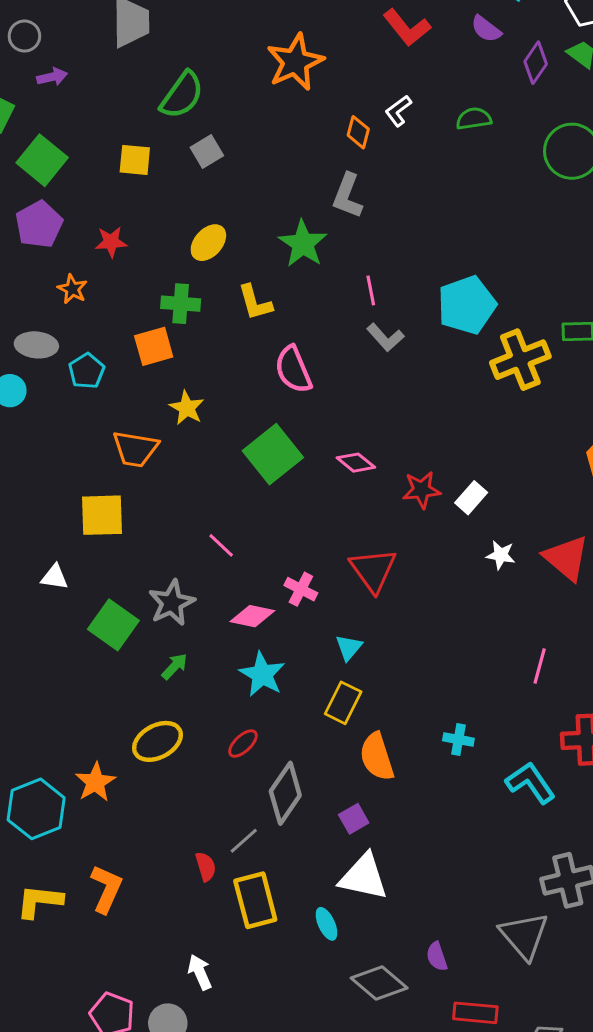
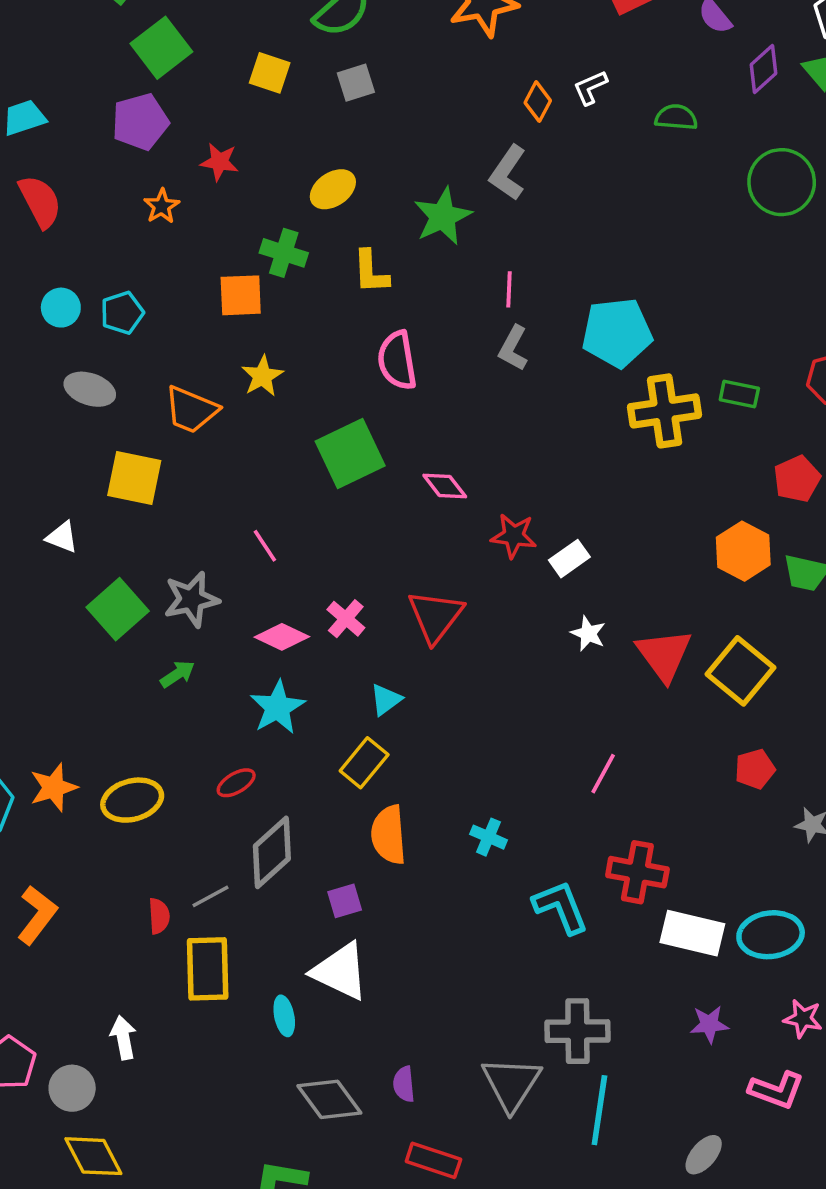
gray L-shape: (385, 337) -> (513, 348), turned 57
gray ellipse: (36, 345) -> (90, 389), moved
cyan pentagon: (87, 371) -> (122, 313), moved
yellow ellipse: (158, 741) -> (132, 800), moved

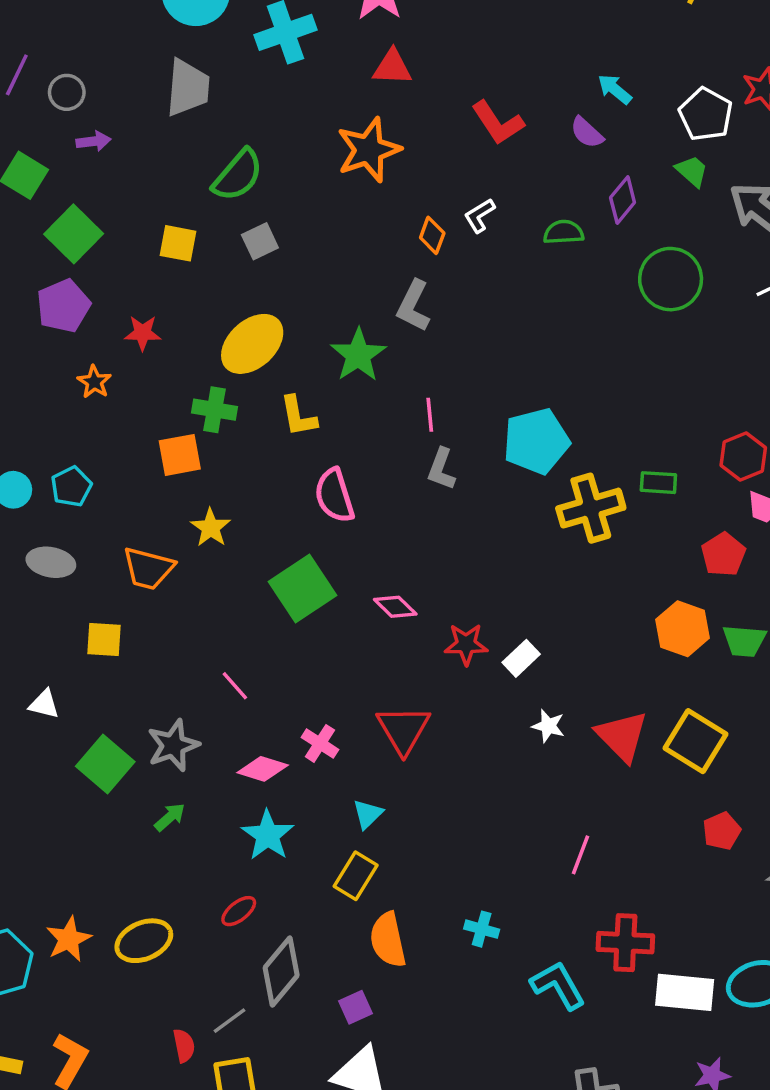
purple diamond: (764, 69) -> (623, 200), moved
yellow ellipse: (333, 189) -> (252, 344), size x1.5
yellow square: (134, 478) -> (104, 639), size x0.7

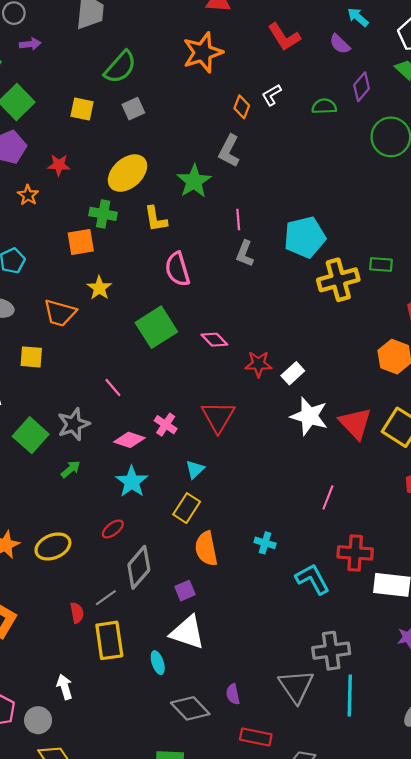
white star: (548, 726) -> (309, 416), size x1.8

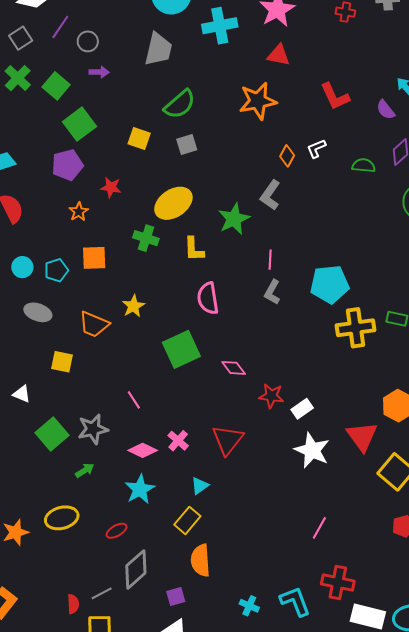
orange square: (81, 242) -> (94, 258), moved
red triangle: (355, 423) -> (362, 436), moved
cyan cross: (265, 543) -> (249, 606), moved
yellow ellipse: (53, 546) -> (62, 518), moved

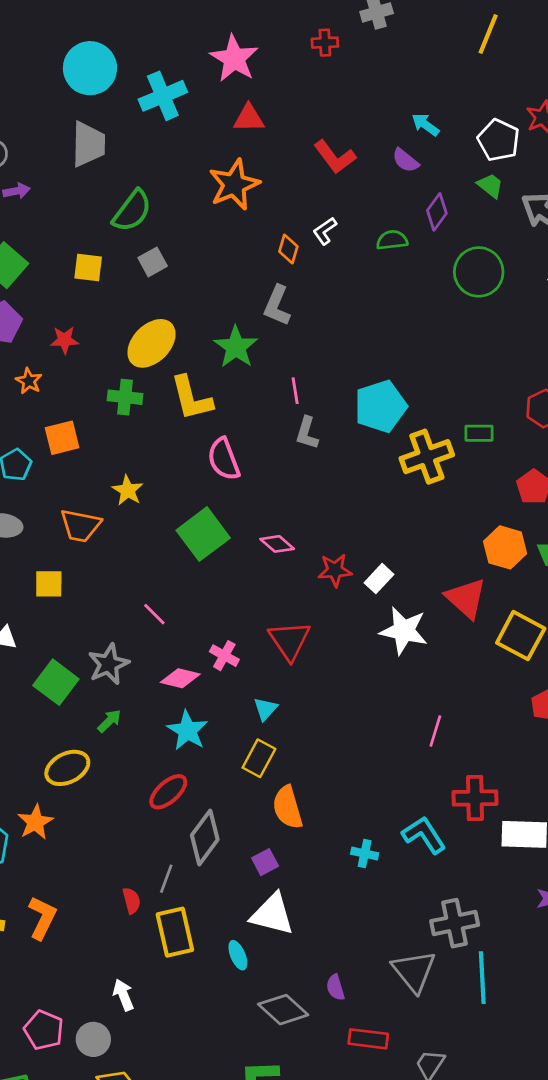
yellow L-shape: (194, 249) -> (191, 398), size x1.4
yellow ellipse: (62, 518) -> (67, 768), moved
red ellipse: (117, 531) -> (168, 792), size x1.4
gray line: (102, 593) -> (166, 879), turned -30

